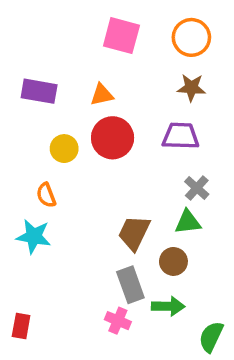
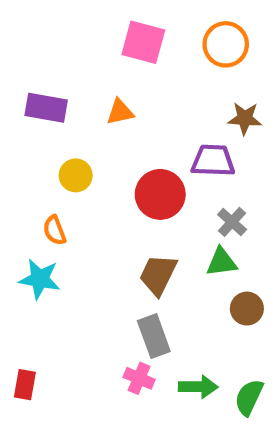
brown star: (191, 88) -> (245, 118), moved
red circle: (113, 138) -> (160, 194), moved
brown circle: (173, 261) -> (247, 309), moved
green arrow: (168, 306) -> (198, 387), moved

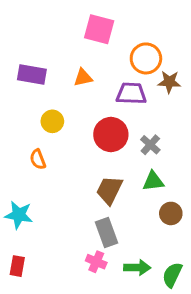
orange circle: (226, 44) -> (146, 58), moved
purple trapezoid: (213, 161) -> (131, 94), moved
gray cross: (232, 222) -> (150, 145), moved
cyan star: (40, 279) -> (19, 215), moved

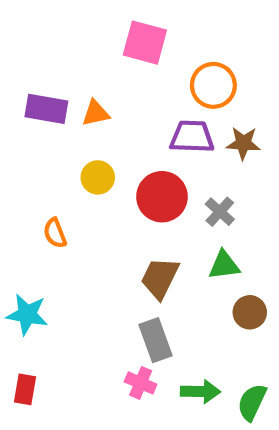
orange triangle: (83, 77) -> (96, 113), moved
brown star: (169, 82) -> (243, 143), moved
yellow circle: (52, 121) -> (98, 177), moved

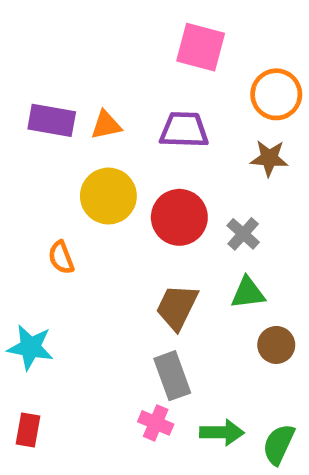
pink square: (145, 43) -> (201, 47), moved
orange circle: (213, 85) -> (276, 94), moved
purple trapezoid: (192, 137) -> (184, 130), moved
yellow circle: (98, 177) -> (108, 196), size x1.5

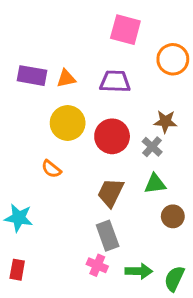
brown star: (269, 158) -> (165, 122), moved
orange semicircle: (61, 257) -> (51, 169), moved, turned -30

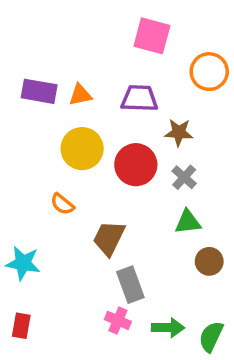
brown star: (165, 122) -> (179, 132), moved
brown trapezoid: (111, 193) -> (109, 238), moved

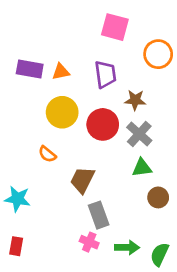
purple trapezoid: (139, 98) -> (105, 74), turned 80
gray cross: (184, 177) -> (139, 134), size x1.4

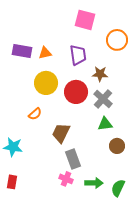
orange semicircle: (47, 154) -> (35, 114), turned -80

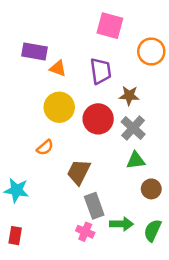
purple rectangle: (22, 51) -> (35, 51), moved
orange triangle: (45, 53) -> (58, 68), turned 32
green arrow: (94, 183) -> (121, 224), moved
green semicircle: (118, 188) -> (153, 230), moved

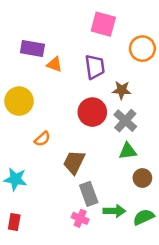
yellow circle: (59, 107) -> (19, 101), moved
green semicircle: (153, 230) -> (144, 217), turned 40

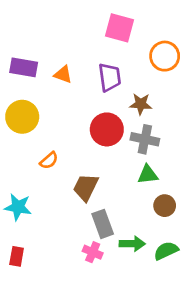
purple rectangle: (32, 49) -> (24, 67), moved
gray cross: (125, 121) -> (145, 139), turned -30

